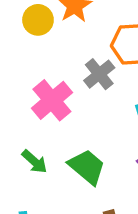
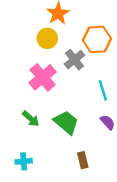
yellow circle: (38, 20) -> (47, 38), moved

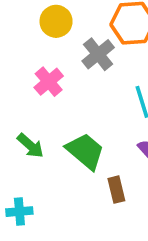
pink cross: (43, 77) -> (49, 82), size x0.7
brown rectangle: (83, 160) -> (116, 190), moved

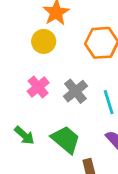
gray cross: (98, 54) -> (75, 91), moved

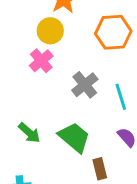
pink cross: (38, 87) -> (41, 61), moved

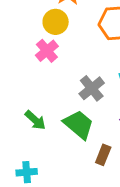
gray cross: (85, 85) -> (92, 88), moved
brown rectangle: (100, 169) -> (103, 155), turned 36

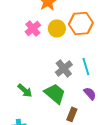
yellow circle: (56, 22) -> (57, 28), moved
pink cross: (47, 51) -> (33, 28), moved

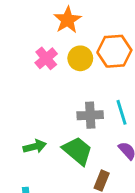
gray cross: (64, 68) -> (90, 115), turned 36
green arrow: (25, 90) -> (35, 146), turned -56

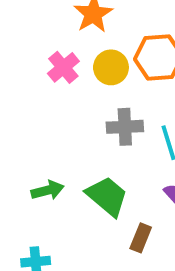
gray cross: (90, 115) -> (125, 127), moved

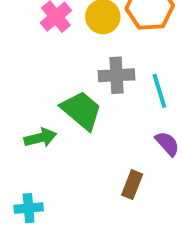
green trapezoid: (107, 196) -> (81, 110), moved

